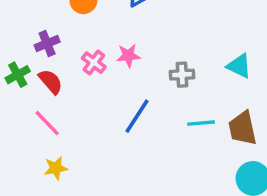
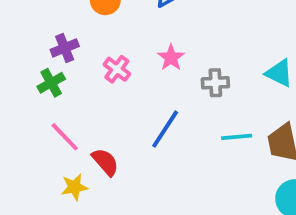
pink star: (128, 56) -> (171, 58), moved, turned -30
green cross: (18, 75) -> (51, 83), moved
red semicircle: (51, 82) -> (105, 162), moved

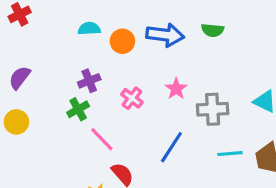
gray cross: (215, 83) -> (213, 109), size x1.4
pink line: (65, 137) -> (102, 139), moved

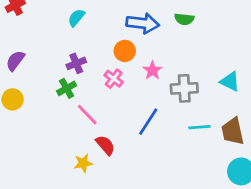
cyan semicircle: (89, 29) -> (76, 18), turned -48
orange circle: (122, 41) -> (125, 51), moved

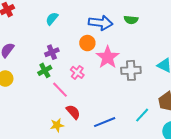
pink star: (152, 70) -> (108, 57), size x1.6
pink cross: (114, 79) -> (77, 72), moved
blue line: (148, 122) -> (105, 122), moved, turned 35
cyan line: (199, 127) -> (142, 115), moved, turned -42

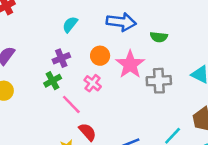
cyan semicircle: (52, 19) -> (70, 24), moved
green semicircle: (131, 20) -> (159, 37), moved
orange circle: (87, 43) -> (100, 56), moved

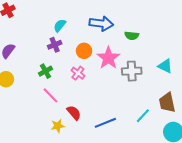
purple cross: (61, 58) -> (55, 45), moved
pink line: (71, 104) -> (51, 95), moved

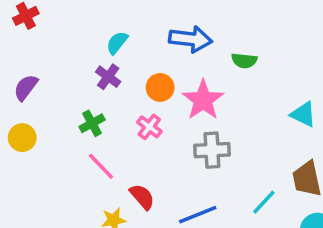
purple cross: (55, 45) -> (108, 77), turned -32
gray cross: (132, 71) -> (212, 150), moved

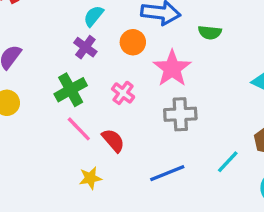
orange circle: (160, 87) -> (133, 42), moved
green cross: (92, 123) -> (71, 90), size x1.4
red semicircle: (142, 197) -> (113, 140), moved

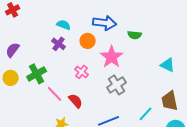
cyan semicircle: (94, 16) -> (64, 25), turned 72
green cross: (71, 90) -> (37, 74), moved
gray cross: (180, 114) -> (117, 85), turned -30

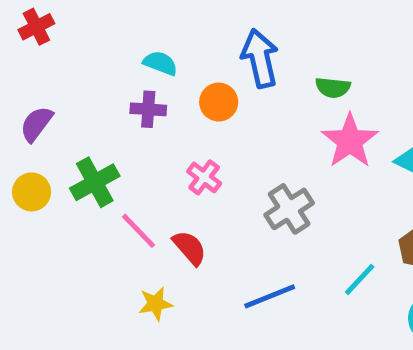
blue arrow: (105, 23) -> (260, 58), turned -110
purple cross: (59, 44) -> (148, 109), turned -32
pink star: (112, 57) -> (350, 141), moved

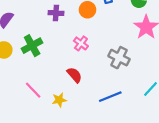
gray cross: (289, 209) -> (119, 58), turned -30
pink line: (138, 231) -> (33, 90), moved

